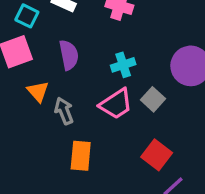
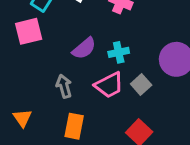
purple semicircle: (69, 55) -> (84, 48), moved, turned 55
orange triangle: (38, 91) -> (22, 118), moved

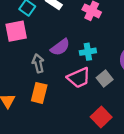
gray arrow: (64, 86) -> (38, 63), moved
orange rectangle: (74, 126) -> (39, 93), moved

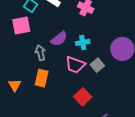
pink trapezoid: (79, 78) -> (75, 65), turned 45
red square: (101, 117) -> (83, 97), moved

